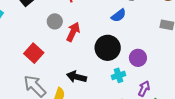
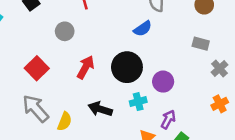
red arrow: (73, 32) -> (86, 67), moved
black arrow: (77, 77) -> (100, 109), moved

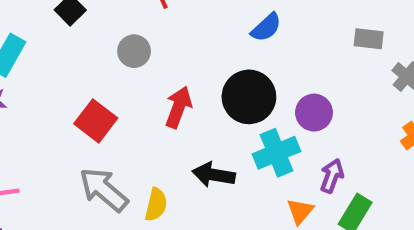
cyan cross: (138, 102) -> (276, 153), size x1.5

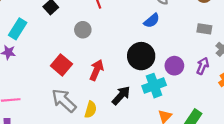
red arrow: (178, 107) -> (97, 70), moved
black arrow: (214, 175) -> (121, 95), turned 120
purple arrow: (332, 176) -> (203, 66), moved

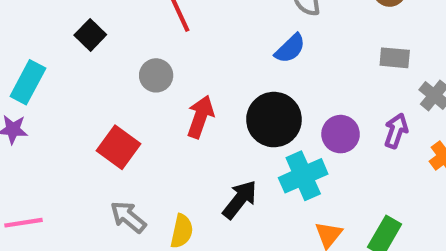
red arrow: (97, 70) -> (200, 117), moved
gray arrow: (64, 101) -> (128, 217), size x0.7

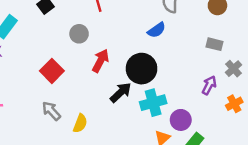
purple circle: (341, 134) -> (181, 120), moved
black arrow: (240, 200) -> (121, 92), moved

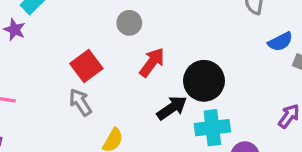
blue semicircle: (157, 30) -> (280, 42), moved
gray arrow: (51, 111) -> (80, 102), moved

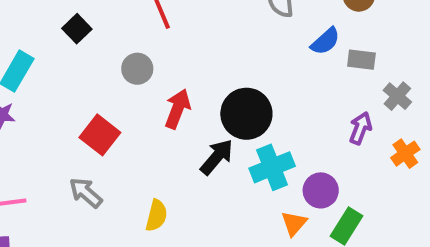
gray arrow: (80, 102) -> (86, 193), moved

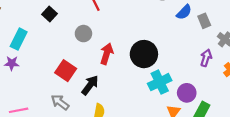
gray rectangle: (361, 60) -> (204, 21), turned 64
black arrow: (217, 157) -> (90, 85), moved

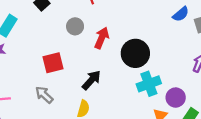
red arrow: (107, 54) -> (102, 38), moved
red square: (66, 71) -> (53, 63), turned 36
black arrow: (90, 85) -> (91, 80), moved

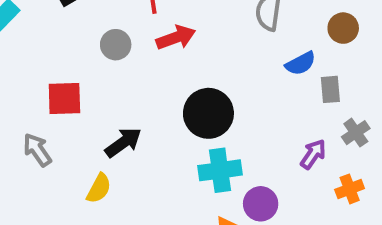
red arrow: (102, 38) -> (176, 38), moved, turned 35

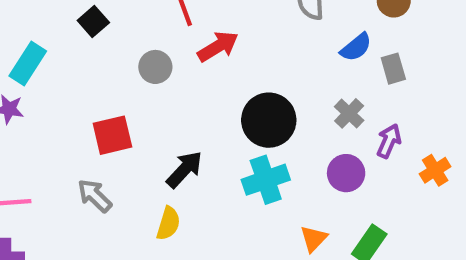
gray cross: (356, 133) -> (349, 113), moved
cyan cross: (220, 170) -> (266, 180), moved
purple circle: (261, 204) -> (346, 173), moved

